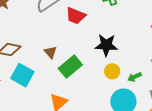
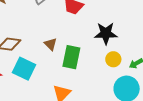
green rectangle: (70, 67) -> (71, 57), turned -35

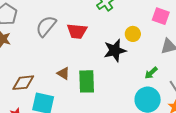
yellow circle: (113, 59) -> (133, 34), moved

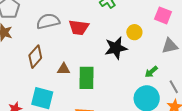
gray semicircle: (46, 26) -> (48, 21), turned 35
brown triangle: (63, 73) -> (64, 69), turned -32
brown diamond: (23, 83) -> (35, 57), moved, turned -45

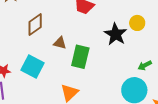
black star: (116, 48) -> (116, 34), turned 30

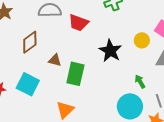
yellow circle: (137, 23) -> (142, 40), moved
green arrow: (145, 65) -> (140, 81), turned 88

